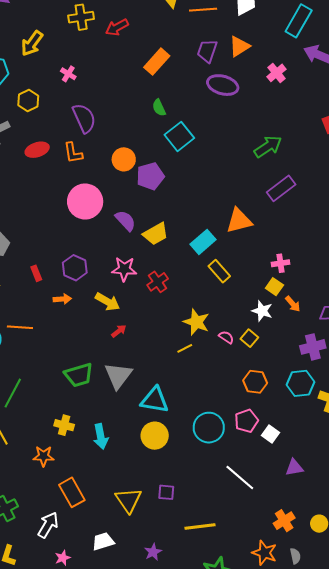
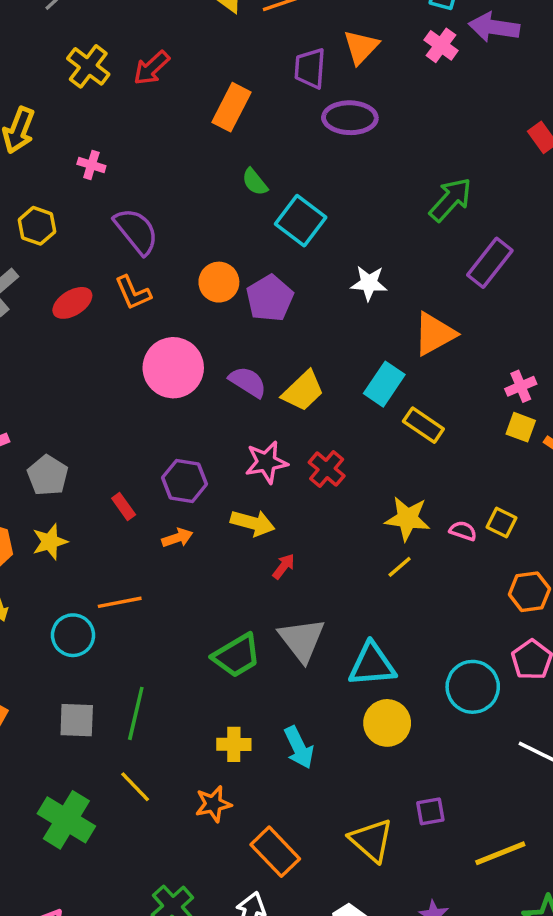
yellow cross: (81, 17) -> (88, 66), turned -30
pink cross: (276, 73) -> (441, 45), moved
white star: (262, 311) -> (369, 283), moved

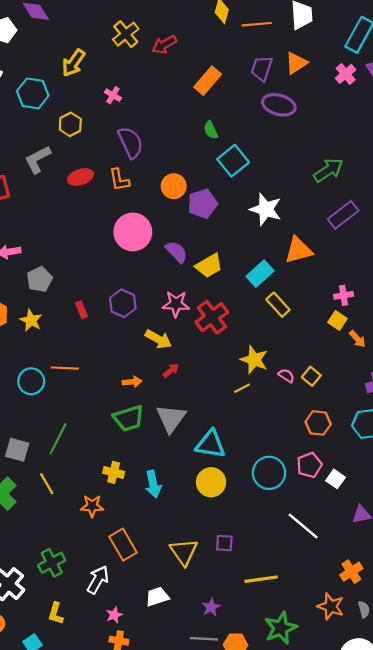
white star: (369, 283) -> (266, 209), size x1.4
red cross: (327, 469) -> (212, 317), size x1.4
orange arrow: (177, 538) -> (132, 382), moved
yellow star: (50, 542) -> (31, 320), turned 30
gray square: (77, 720) -> (17, 450), moved

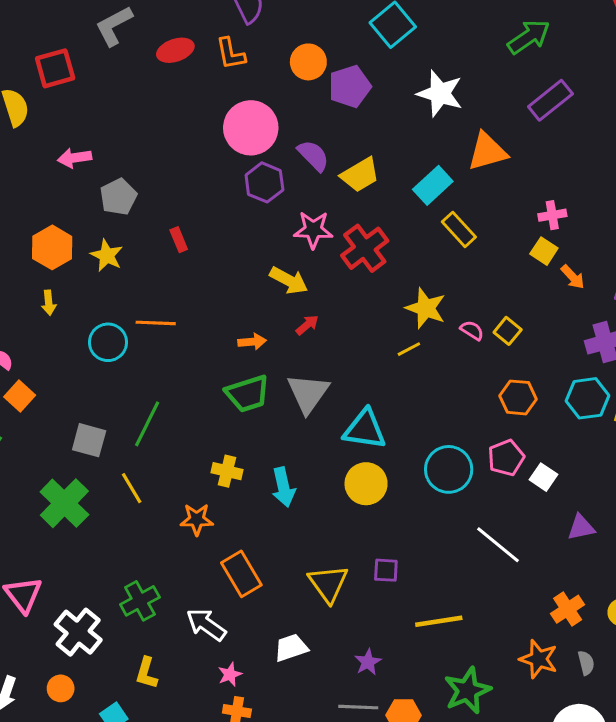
purple hexagon: (123, 303) -> (264, 182), moved
white arrow: (98, 580) -> (206, 624), turned -84

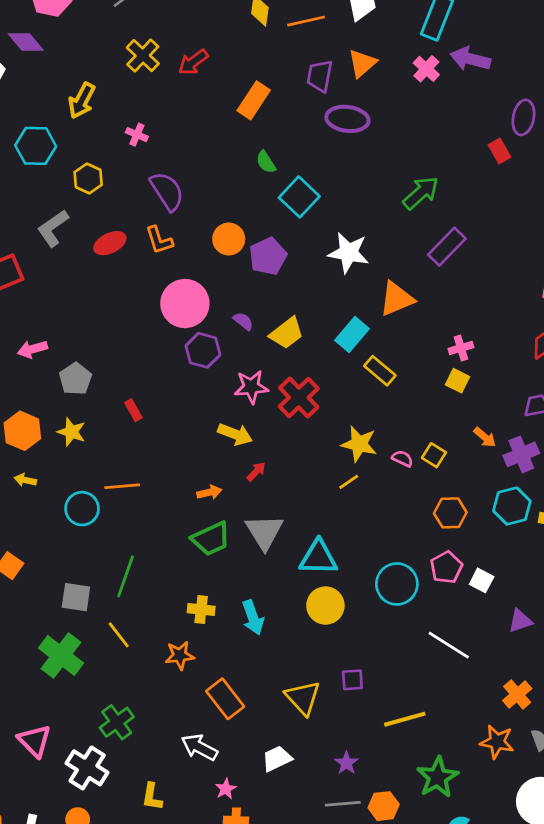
purple semicircle: (313, 156) -> (243, 321), size x0.7
orange arrow: (573, 277) -> (485, 437), moved
yellow arrow: (49, 303) -> (25, 480), turned 115
green cross: (140, 601) -> (117, 722), moved

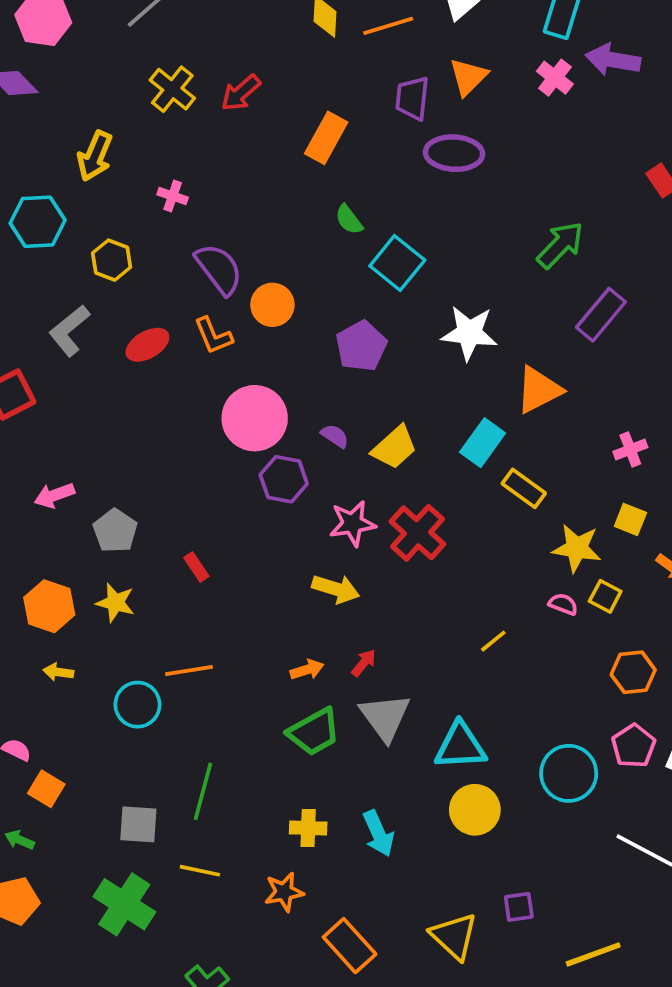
orange circle: (229, 239) -> (272, 305), moved
yellow square: (457, 381) -> (630, 519), moved
yellow star: (359, 444) -> (577, 548), moved
red arrow: (256, 472) -> (364, 663), moved
yellow line: (119, 635) -> (200, 871), turned -36

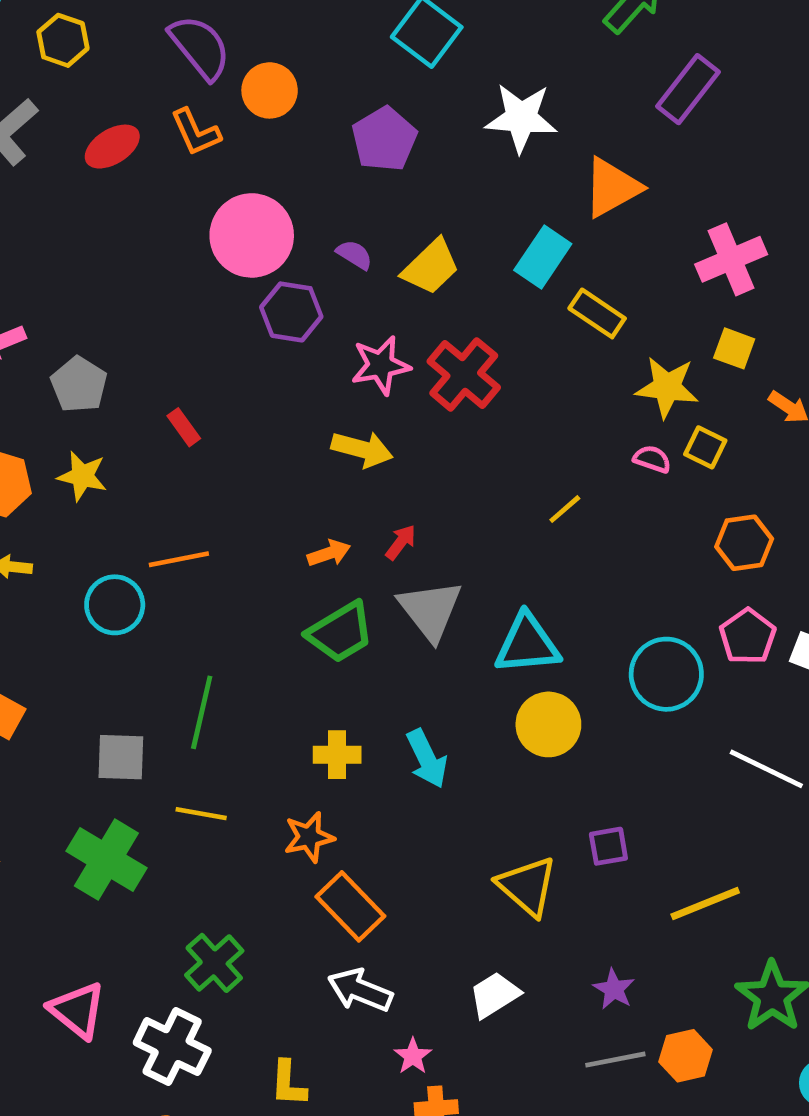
pink cross: (630, 449) -> (731, 259), size x1.6
orange rectangle: (350, 946) -> (350, 906), moved

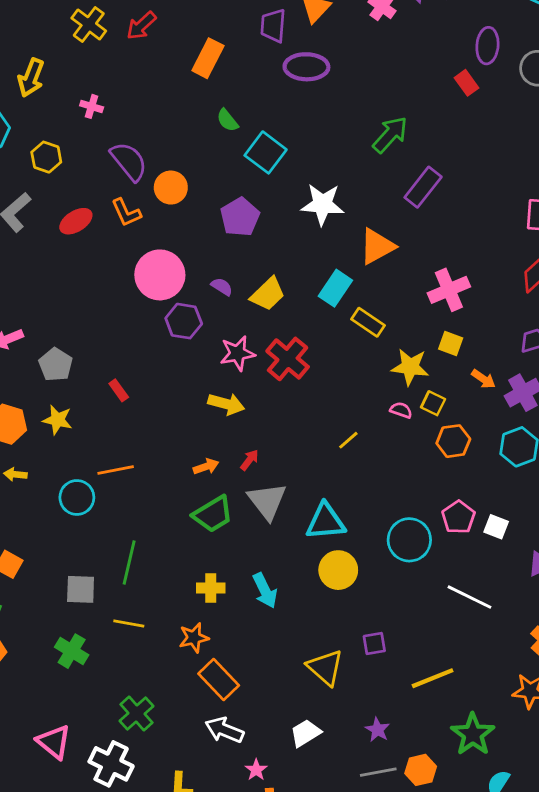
orange hexagon: (744, 543) -> (453, 441), moved
green cross: (106, 860) -> (72, 651), size x0.7

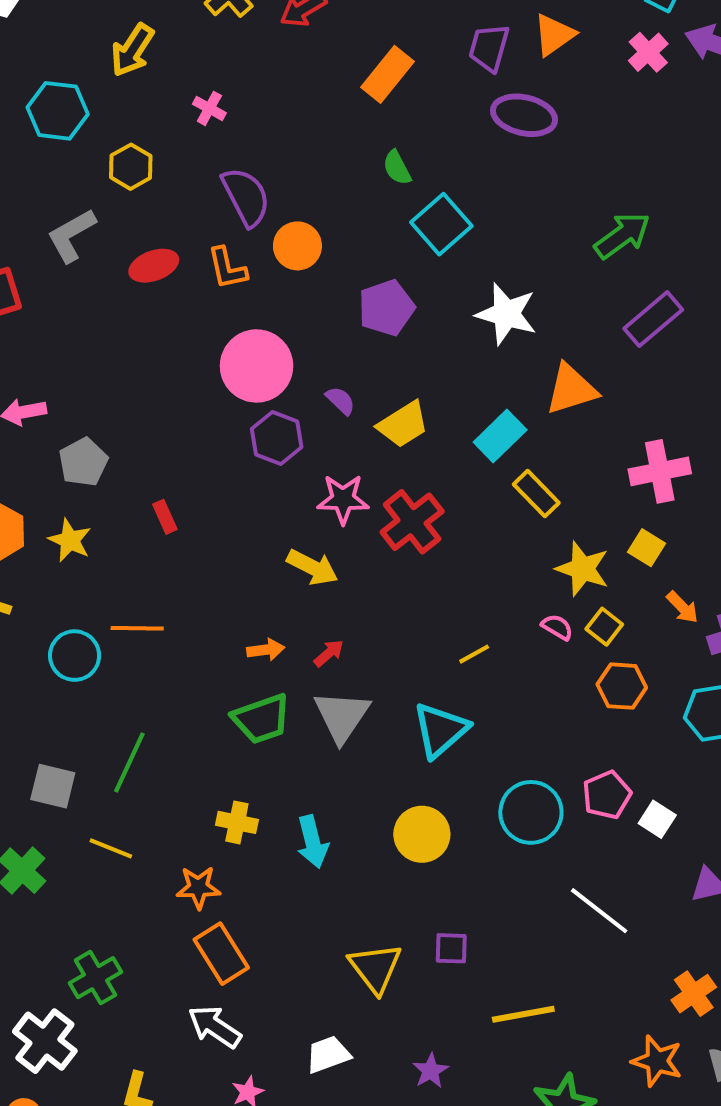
cyan triangle: (326, 522) -> (440, 730), moved, turned -48

